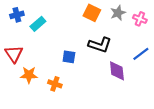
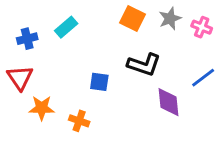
blue cross: (17, 15) -> (27, 39), moved
cyan rectangle: (38, 24) -> (66, 27), moved

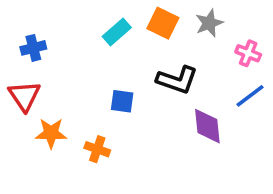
cyan rectangle: (66, 27) -> (117, 32), moved
pink cross: (202, 27) -> (248, 53), moved

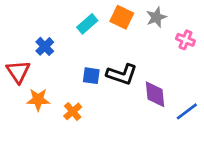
blue cross: (33, 48) -> (45, 46), moved, turned -30
black L-shape: (177, 80) -> (122, 74), moved
blue line: (250, 96) -> (187, 111), moved
orange cross: (97, 149) -> (73, 111), turned 30

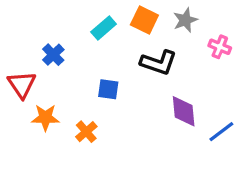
black L-shape: (122, 74) -> (159, 63), moved

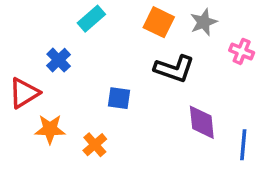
cyan rectangle: (104, 28) -> (91, 19), moved
red triangle: (22, 85) -> (24, 93), turned 32
blue line: (221, 132) -> (243, 145), turned -48

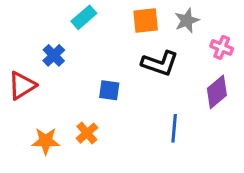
orange square: (159, 22) -> (146, 21), turned -32
purple diamond: (202, 122) -> (217, 92), moved, turned 56
orange star: (50, 129) -> (46, 141), moved
blue line: (243, 145) -> (174, 128), moved

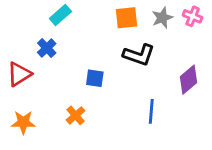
cyan rectangle: (84, 17) -> (60, 15), moved
pink cross: (222, 47) -> (193, 16), moved
orange star: (46, 141) -> (23, 122), moved

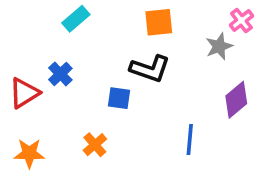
pink cross: (193, 16) -> (241, 20), turned 30
gray star: (162, 18) -> (219, 46), moved
blue cross: (47, 48) -> (60, 74), moved
black L-shape: (139, 55) -> (150, 69), moved

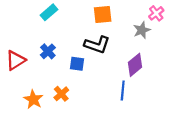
blue cross: (60, 74) -> (48, 51), moved
purple diamond: (236, 100) -> (135, 65), moved
orange star: (29, 153) -> (33, 99), moved, turned 30

